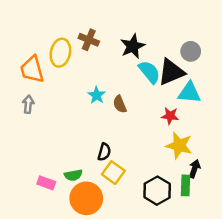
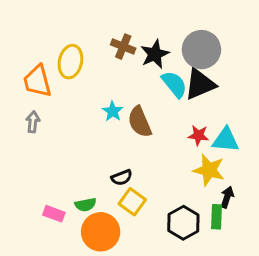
brown cross: (89, 40) -> (123, 47), moved
gray circle: (191, 51) -> (201, 50), moved, size x1.6
cyan triangle: (189, 93) -> (226, 140), moved
brown semicircle: (120, 104) -> (140, 122), size x1.5
black semicircle: (104, 152) -> (122, 178), turned 54

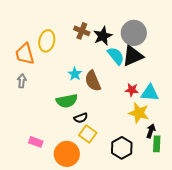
green semicircle: (86, 205) -> (67, 101), moved, size x1.5
green rectangle: (217, 217) -> (157, 144), moved

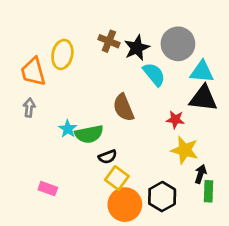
black triangle: (133, 56) -> (203, 98), moved, turned 30
cyan star: (75, 74) -> (68, 129), moved
cyan triangle: (150, 93) -> (202, 72), moved
orange circle: (67, 154) -> (125, 205), moved

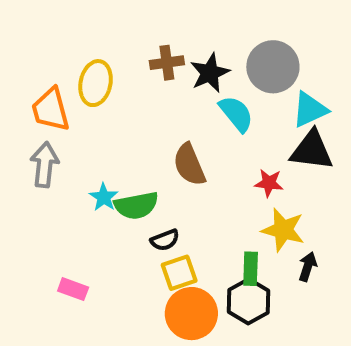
brown cross: (109, 41) -> (167, 63), turned -30
cyan triangle: (202, 72) -> (310, 110), turned -30
gray arrow: (29, 108) -> (45, 165), size x1.5
yellow square: (117, 178) -> (179, 273), turned 35
green rectangle: (209, 191) -> (251, 269), moved

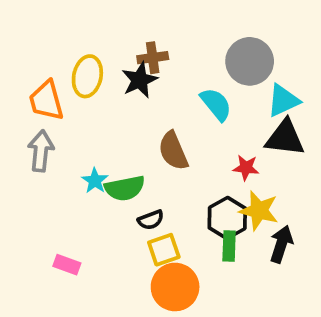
black star: (210, 73) -> (140, 80), moved
black arrow: (308, 267) -> (281, 244), size x1.4
black hexagon: (248, 301) -> (227, 218), moved

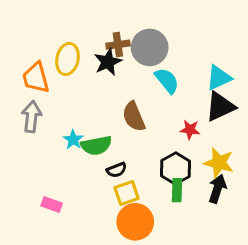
gray circle: (250, 61) -> (150, 47), moved
black triangle: (285, 138) -> (220, 107), turned -32
yellow star: (259, 211) -> (219, 163), moved

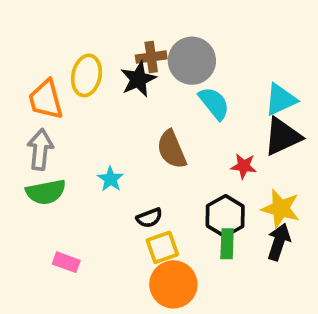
cyan star: (73, 140) -> (111, 179), moved
green semicircle: (96, 145) -> (46, 192), moved

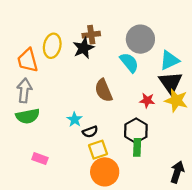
gray circle: (192, 61) -> (140, 39), moved
black triangle: (283, 136) -> (171, 83), turned -40
cyan star: (111, 179) -> (75, 119), moved
yellow star: (281, 209) -> (176, 100), moved
black arrow: (279, 242) -> (177, 172), moved

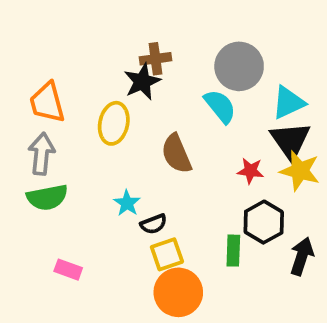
yellow ellipse: (52, 46) -> (114, 123), moved
black hexagon: (136, 131) -> (264, 222), moved
black arrow: (177, 172) -> (302, 256), moved

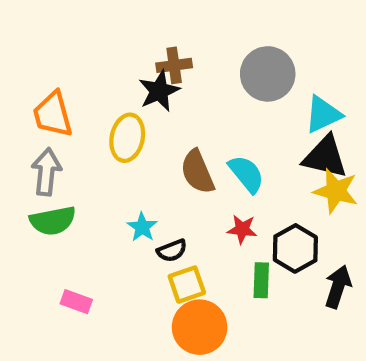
cyan semicircle: (220, 106) -> (246, 174), moved
black triangle: (290, 140) -> (325, 157), turned -42
red star: (250, 171) -> (242, 229), moved

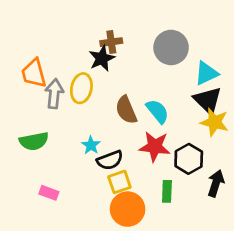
black triangle: (325, 157) -> (208, 100), turned 32
gray arrow: (46, 172) -> (54, 94), moved
red star: (242, 229) -> (155, 147), size x1.6
black semicircle: (172, 251) -> (110, 160), size x1.4
green rectangle: (261, 280) -> (167, 191), moved

